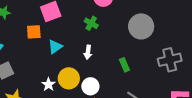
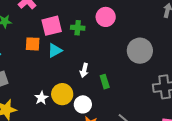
green cross: (91, 23) -> (78, 28), moved, turned -32
cyan triangle: (55, 47) -> (55, 50), moved
green rectangle: (124, 65) -> (105, 82), moved

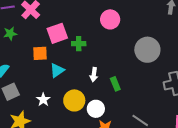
green cross: (78, 28) -> (79, 44), moved
cyan triangle: (55, 50) -> (57, 70), moved
white star: (41, 98) -> (43, 100), moved

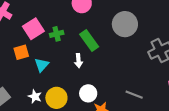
green rectangle: (115, 84) -> (89, 40), moved, size x1.5
yellow circle: (74, 100) -> (56, 98), moved

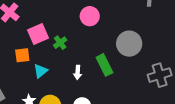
green cross: (57, 34) -> (60, 43), turned -32
green rectangle: (89, 40) -> (104, 65), moved

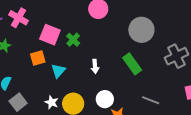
pink square: (38, 34) -> (50, 35), turned -35
green rectangle: (104, 65) -> (132, 64), moved

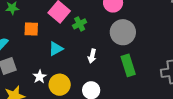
gray circle: (141, 30) -> (123, 32), moved
orange square: (38, 58) -> (31, 29), moved

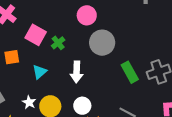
white arrow: (92, 56) -> (77, 72), size x1.5
green rectangle: (128, 65) -> (130, 72), moved

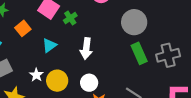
gray circle: (102, 43) -> (134, 22), moved
orange square: (12, 57) -> (23, 28), turned -35

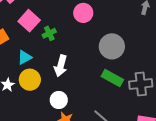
green rectangle: (139, 53) -> (112, 78), turned -45
yellow circle: (57, 81) -> (30, 80), moved

